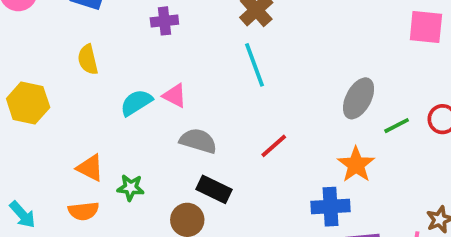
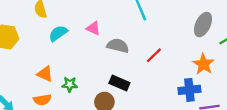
cyan semicircle: (136, 103) -> (58, 33), moved
gray semicircle: (198, 141) -> (118, 46), moved

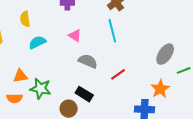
pink triangle: (93, 28) -> (75, 36), moved
orange triangle: (45, 74) -> (20, 76), turned -42
green star: (70, 84) -> (41, 89), size x1.5

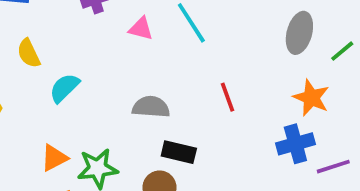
pink triangle: (75, 36) -> (141, 29), moved
gray semicircle: (88, 61) -> (151, 107), moved
red line: (118, 74) -> (227, 97), turned -56

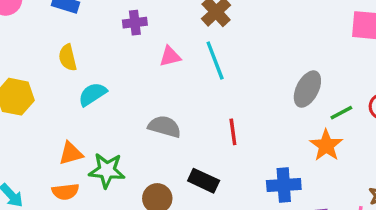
pink triangle: (141, 29) -> (170, 56), turned -40
orange star: (311, 98) -> (326, 145), moved
black rectangle: (179, 152) -> (204, 181), moved

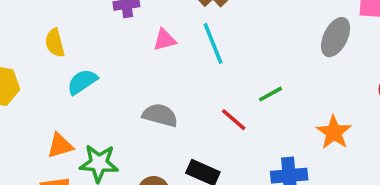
gray ellipse: (307, 89) -> (336, 37), moved
green line: (341, 113) -> (271, 94), moved
red line: (233, 132) -> (234, 120), turned -40

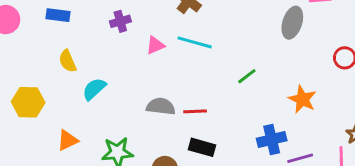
cyan line: (213, 43) -> (195, 42), turned -44
red line: (234, 120) -> (195, 111), moved, turned -35
orange triangle: (60, 146) -> (68, 140), moved

